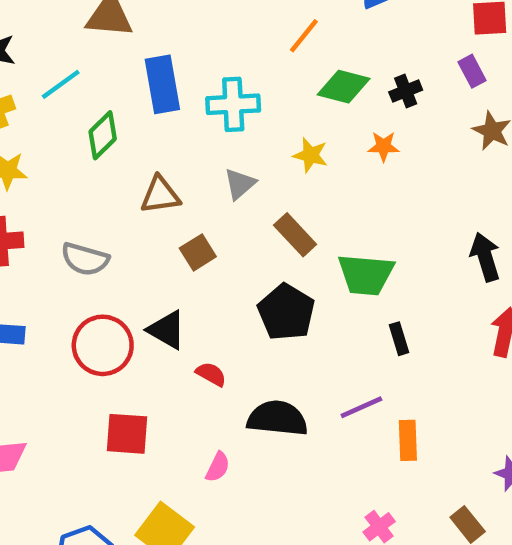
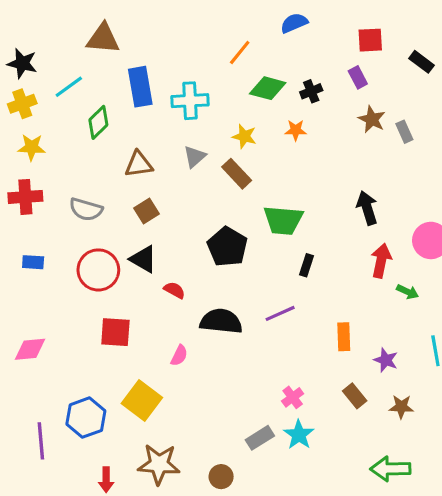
brown rectangle: (295, 235) -> (237, 174), moved
brown square: (198, 252) -> (147, 211), moved
black rectangle: (399, 339) -> (307, 265), turned 35
orange rectangle: (408, 440) -> (344, 337), moved

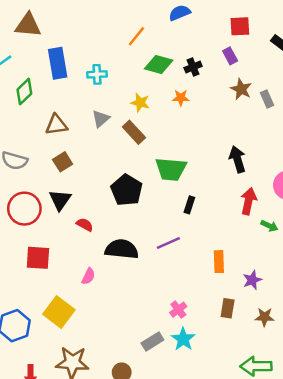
cyan cross: (190, 101) -> (97, 74), size x0.7
black triangle: (143, 259) -> (60, 200), turned 35
purple star: (386, 360) -> (252, 280), turned 30
brown rectangle: (355, 396) -> (228, 308), turned 48

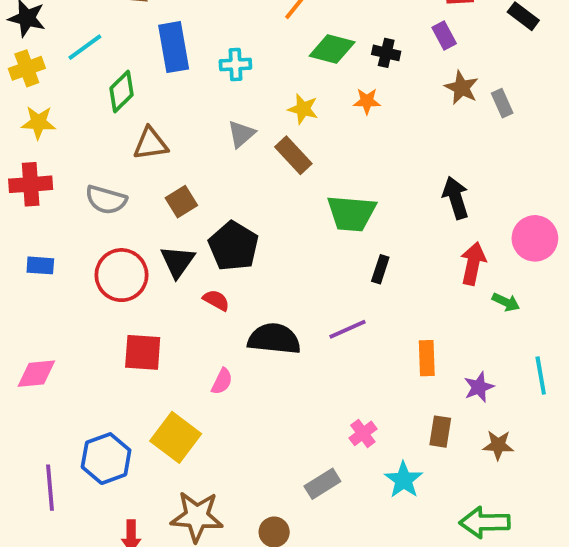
black cross: (193, 67) -> (386, 53), turned 35
brown triangle: (56, 125) -> (150, 144), moved
black pentagon: (127, 190) -> (234, 246), moved
cyan star: (183, 339) -> (404, 480), moved

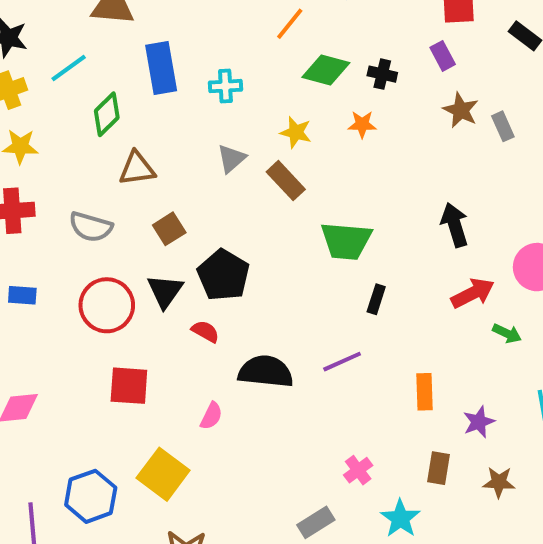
red arrow: (473, 263) -> (473, 293), turned 51

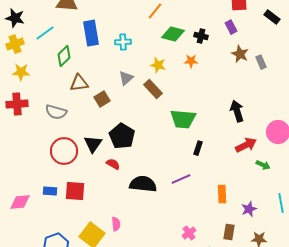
brown square: (169, 229) -> (102, 99), moved
blue rectangle: (22, 295) -> (50, 191), moved
pink semicircle: (211, 416) -> (116, 224), moved, turned -32

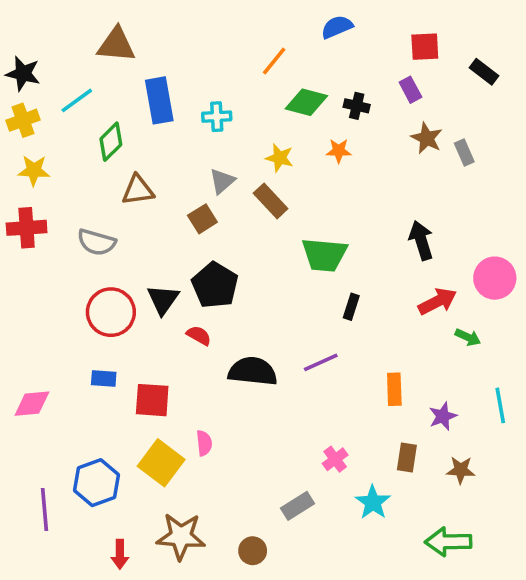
brown square: (102, 99) -> (202, 219), moved
blue rectangle: (50, 191) -> (104, 379), moved
red square: (75, 191) -> (152, 400), moved

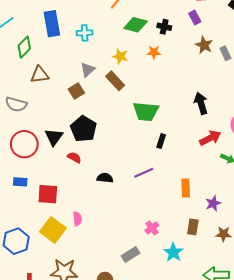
black semicircle: (253, 371) -> (105, 178), size x0.6

